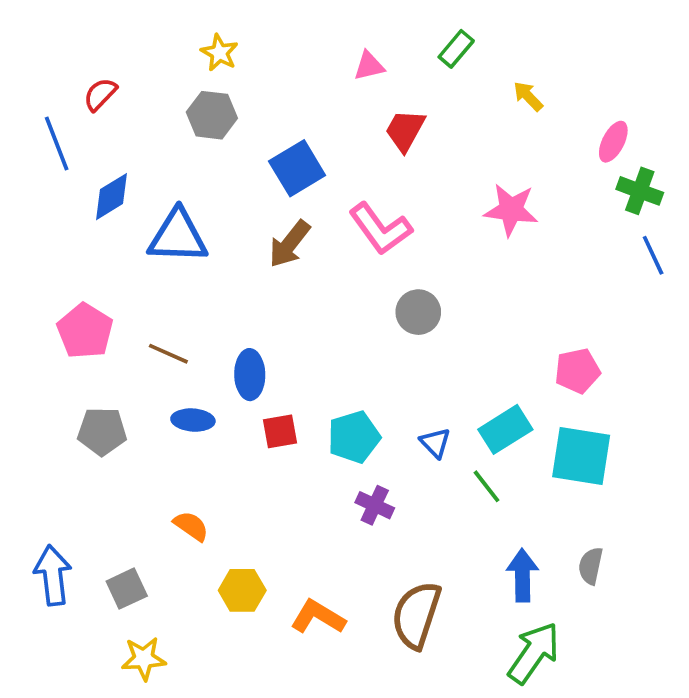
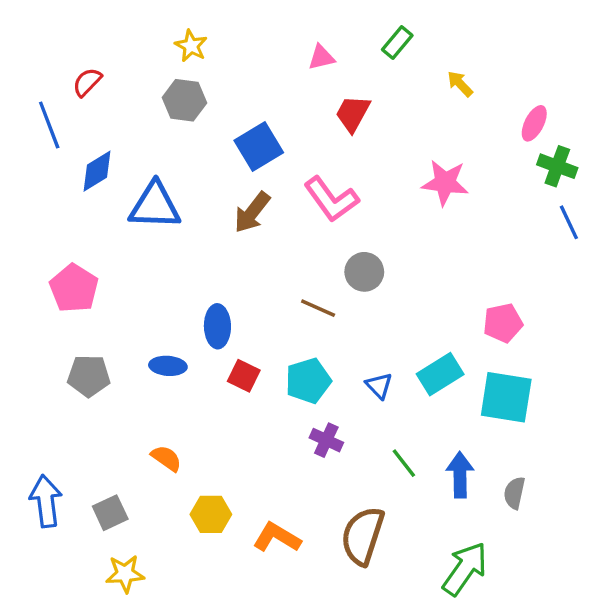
brown line: (168, 354) -> (318, 308), moved
red square: (280, 431) -> (244, 376), turned 36
green line: (486, 486) -> (404, 463), moved
blue arrow: (522, 575) -> (460, 475), moved

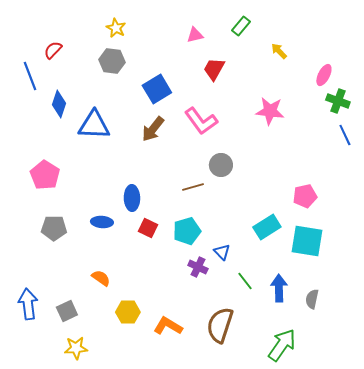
blue diamond: (97, 171) -> (59, 104), turned -40
brown line: (318, 308) -> (193, 187), turned -40
blue triangle: (379, 386) -> (222, 252), moved

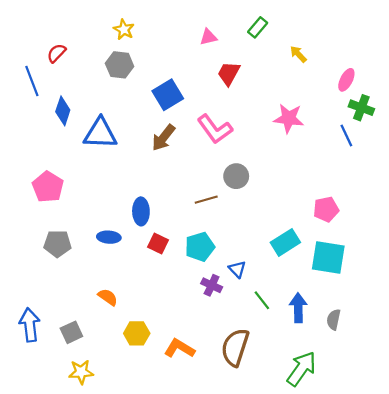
blue line: (345, 135) -> (346, 135), moved

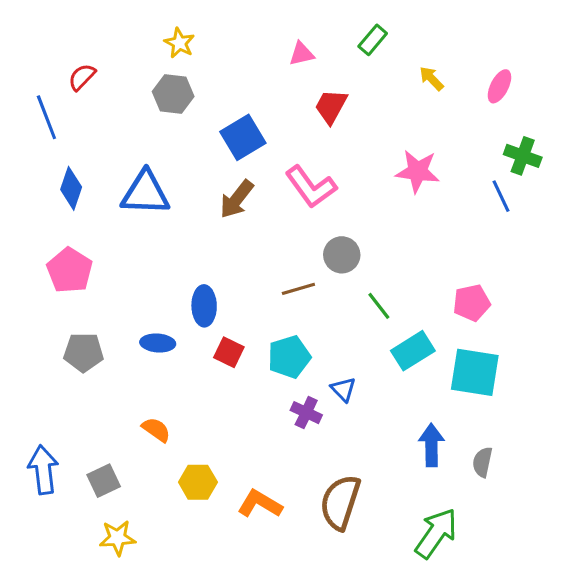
pink ellipse: (346, 80) -> (499, 86), moved
blue diamond: (63, 111) -> (71, 188), moved
green line: (262, 300) -> (379, 306), moved

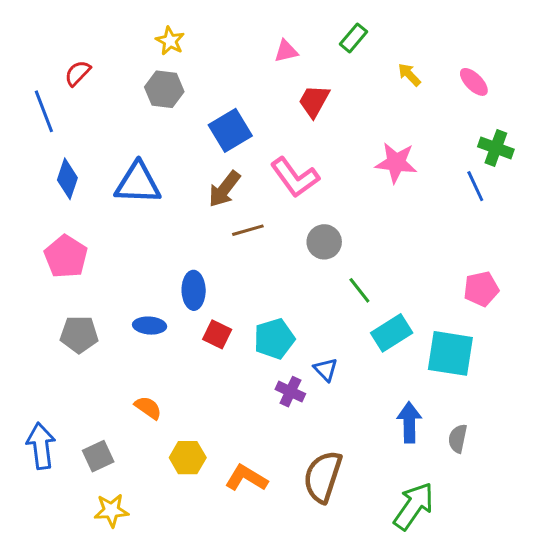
pink ellipse: (499, 86) -> (474, 82), turned -72
brown line: (298, 289) -> (248, 230), moved
pink pentagon: (472, 303) -> (481, 289), moved

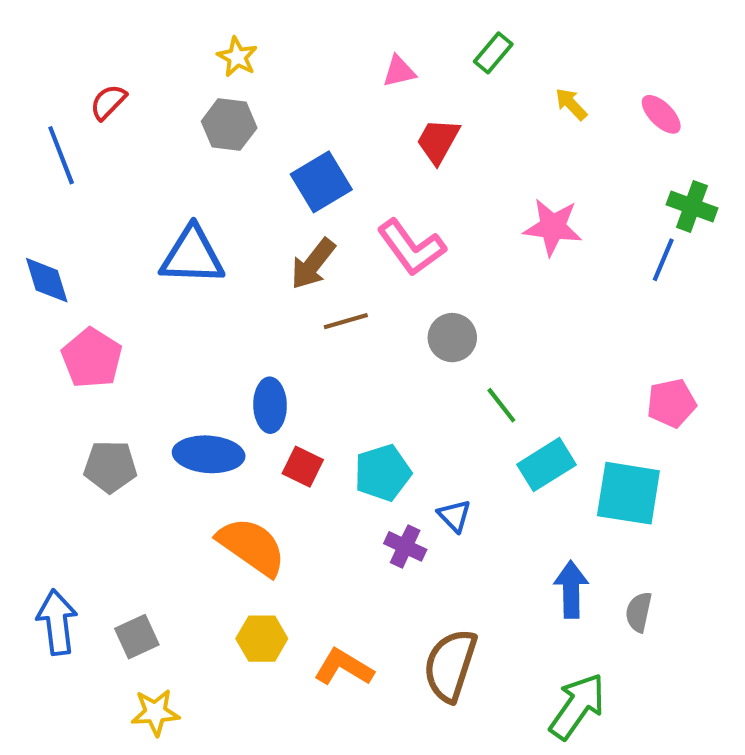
blue diamond: (67, 179) -> (47, 280), moved, turned -36
blue line: (475, 186) -> (663, 260), turned 48
blue ellipse: (150, 326) -> (209, 454), size x1.5
orange semicircle: (148, 408) -> (252, 546), moved, size x1.8

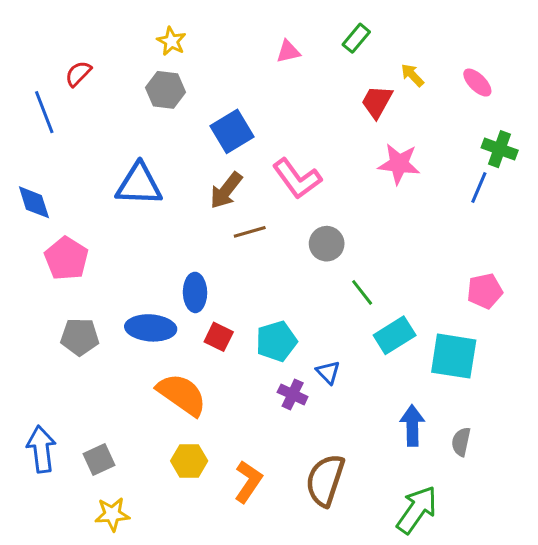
red trapezoid: (438, 141) -> (377, 102), moved
orange L-shape: (344, 667) -> (248, 482), turned 93

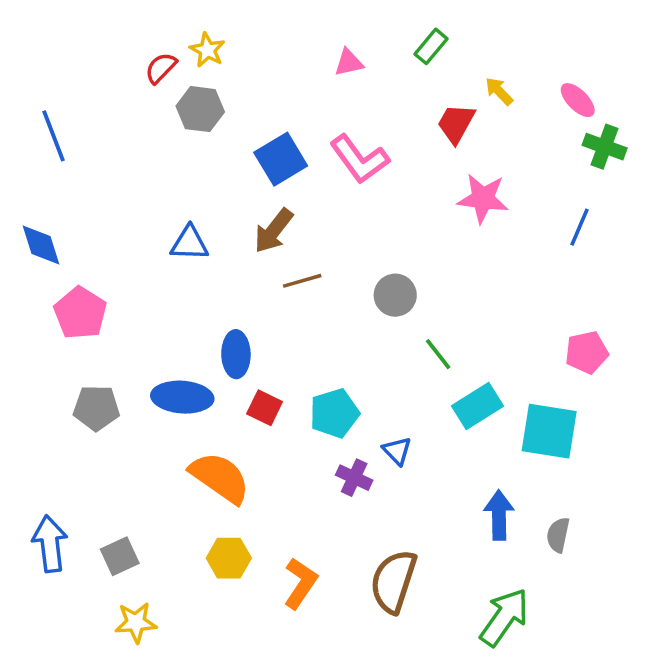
red semicircle: (78, 74) -> (161, 68), moved
green cross: (500, 149) -> (605, 147), moved
pink L-shape: (297, 179) -> (359, 159), moved
blue triangle: (139, 185) -> (189, 243), moved, size x0.7

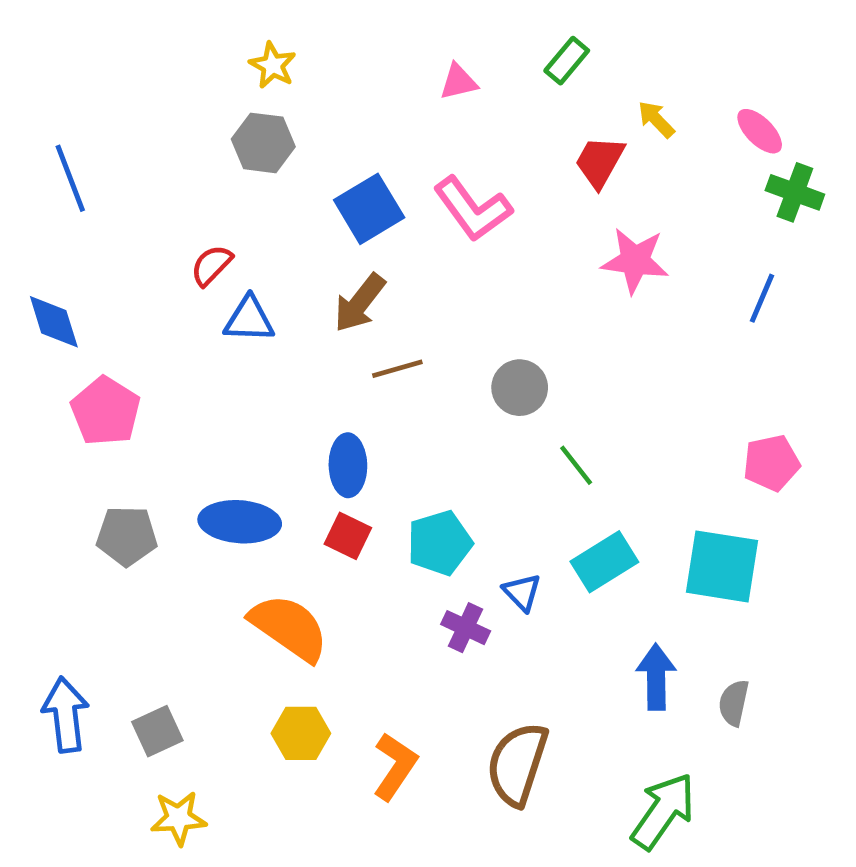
red semicircle: (161, 68) -> (211, 265), moved
blue ellipse: (236, 354) -> (348, 465), moved
cyan rectangle: (478, 406) -> (604, 562), moved

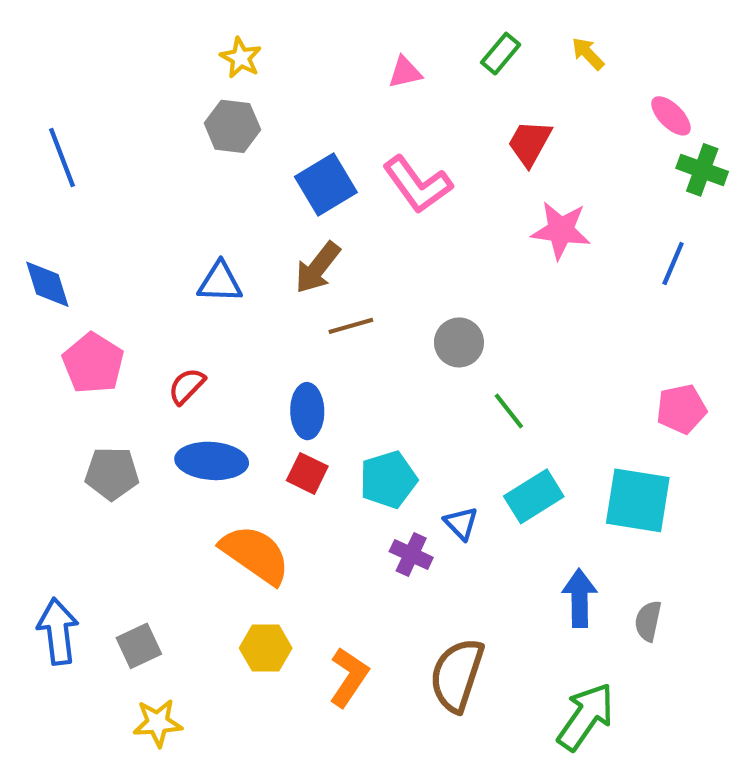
yellow arrow: (656, 119) -> (588, 54), moved
red semicircle: (211, 265) -> (187, 386), moved

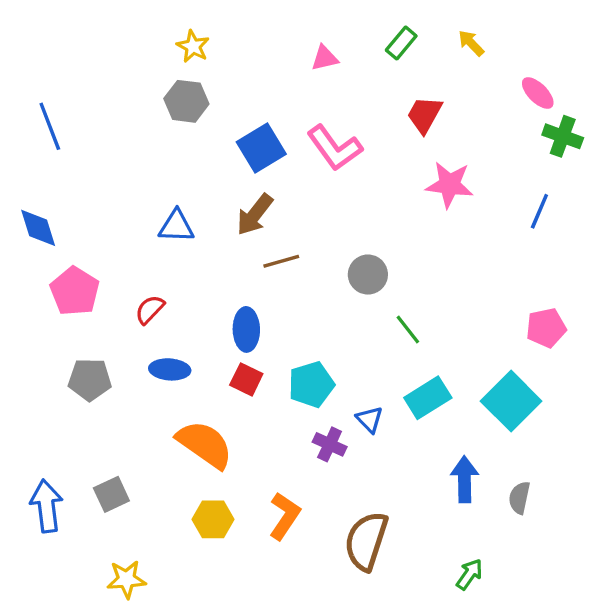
blue ellipse: (212, 461) -> (170, 369), size x0.7
cyan square: (638, 500) -> (511, 401), turned 36
gray square: (139, 646) -> (111, 494), moved
orange L-shape: (349, 677) -> (285, 516), moved
green arrow: (586, 717) -> (469, 574), size x0.6

